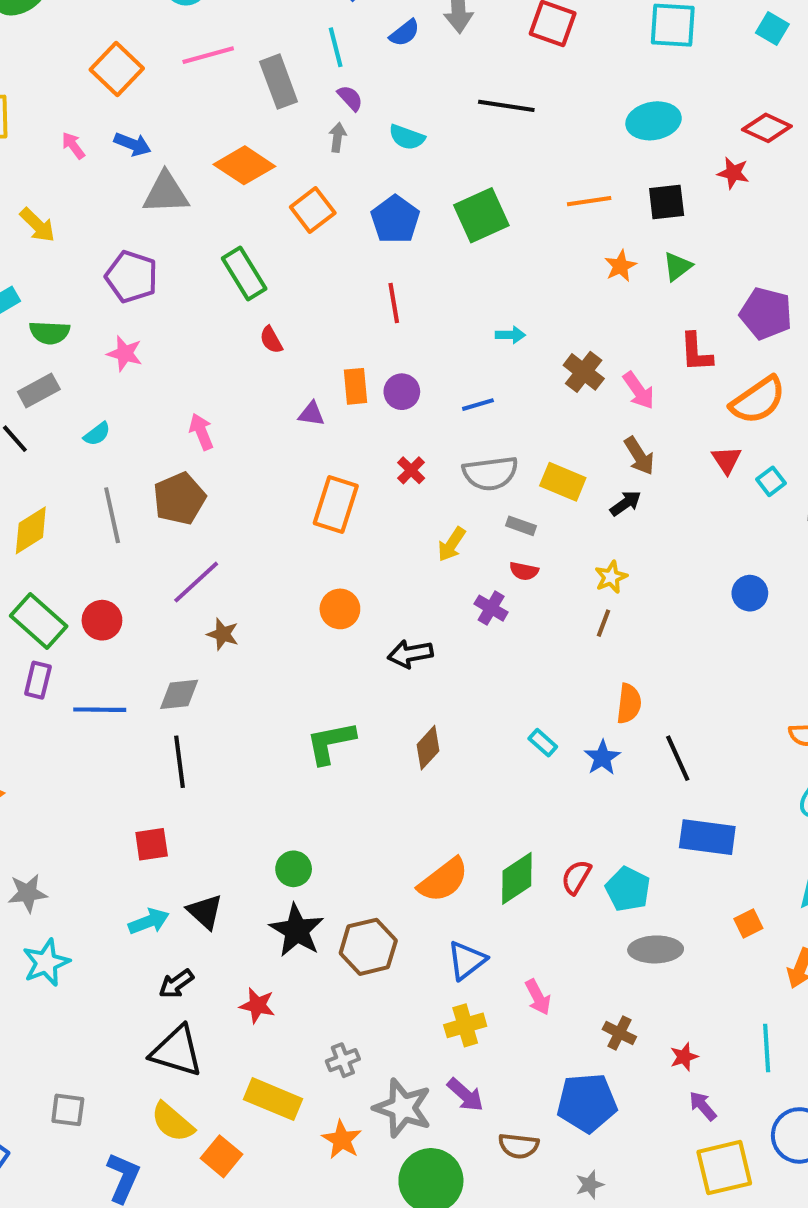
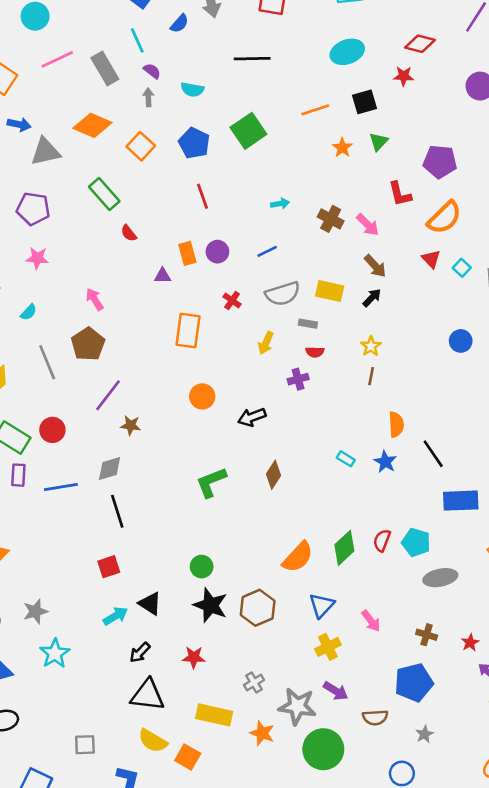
purple cross: (491, 608) -> (298, 379), turned -36

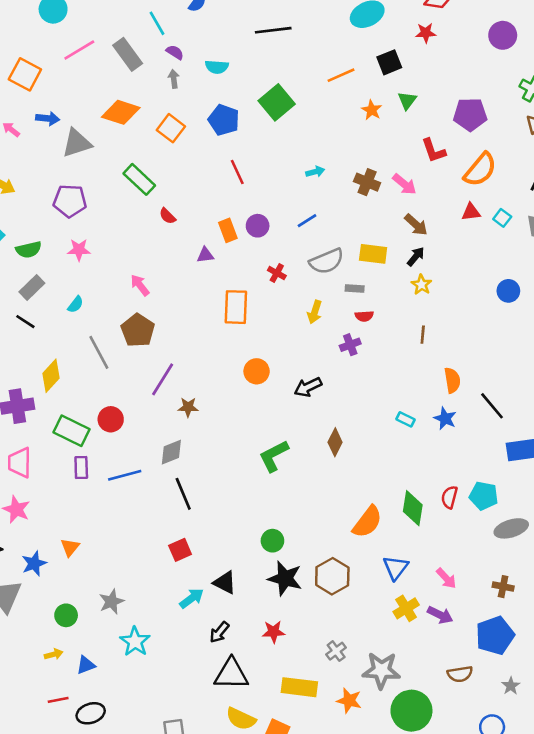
red triangle: (431, 259) -> (471, 212), turned -48
yellow star: (371, 346) -> (421, 285), moved
green diamond: (344, 548) -> (413, 508), turned -32
purple arrow: (336, 691) -> (440, 615), moved

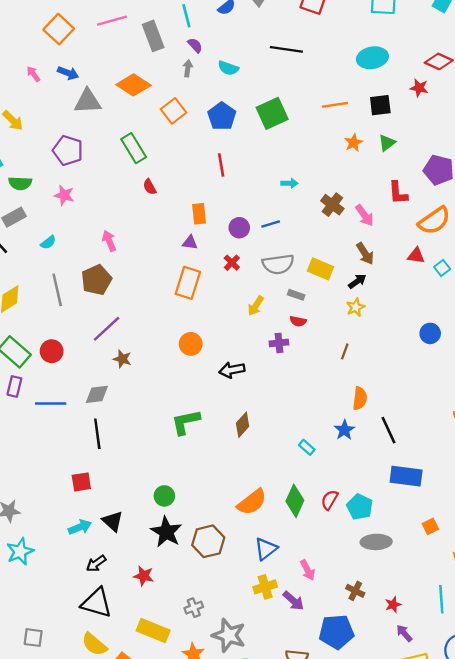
purple circle: (258, 226) -> (239, 228), moved
purple triangle: (205, 255) -> (190, 243), moved
cyan rectangle: (406, 419) -> (307, 447), moved

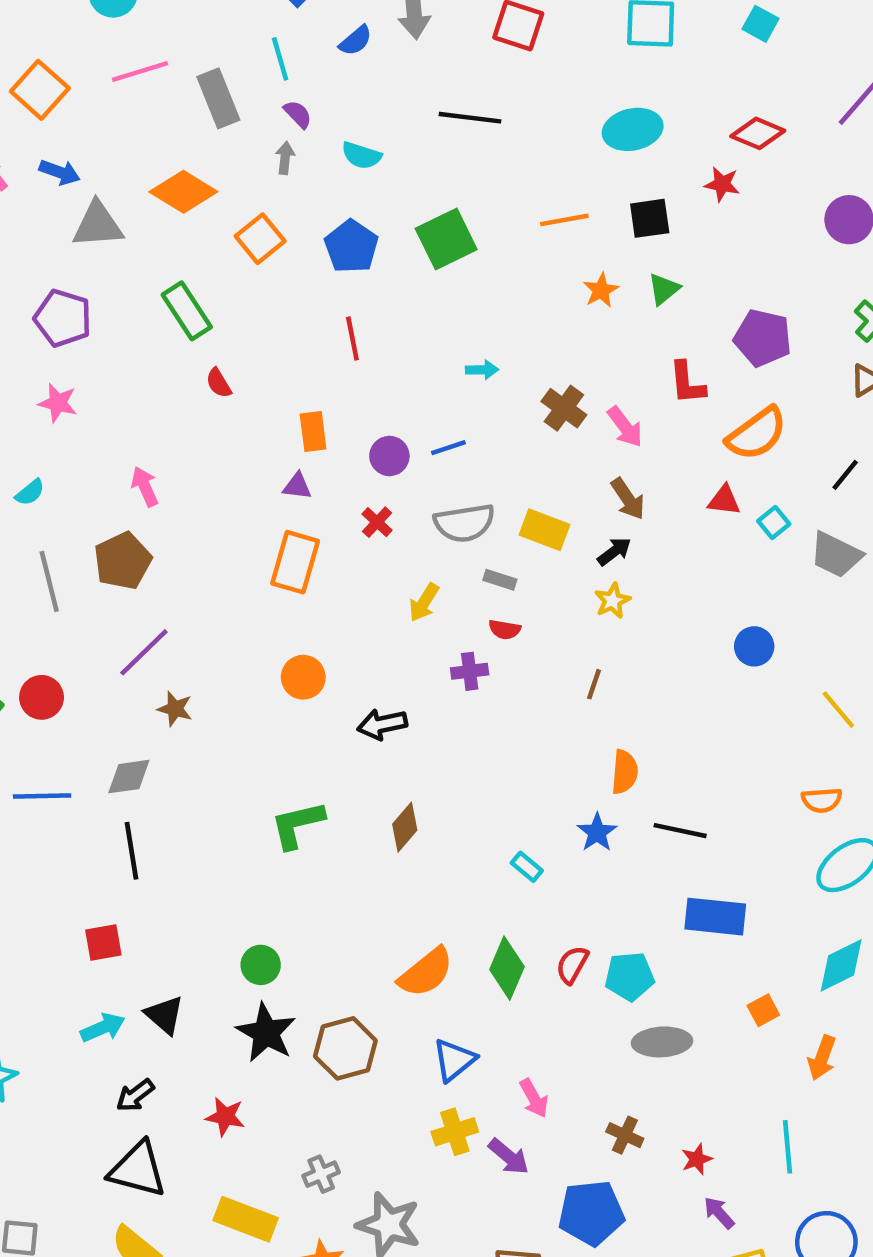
black line: (388, 430) -> (680, 831), turned -52
cyan pentagon: (360, 507) -> (629, 976), turned -30

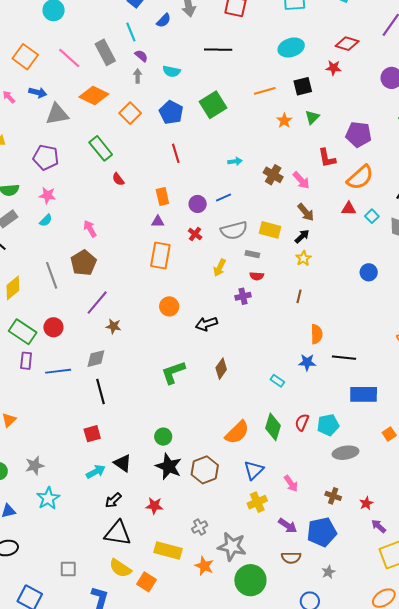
pink line: (140, 71) -> (69, 58), moved, turned 65
cyan semicircle: (30, 492) -> (46, 220), moved
blue star: (597, 832) -> (307, 362), turned -30
purple arrow: (509, 1157) -> (288, 526), moved

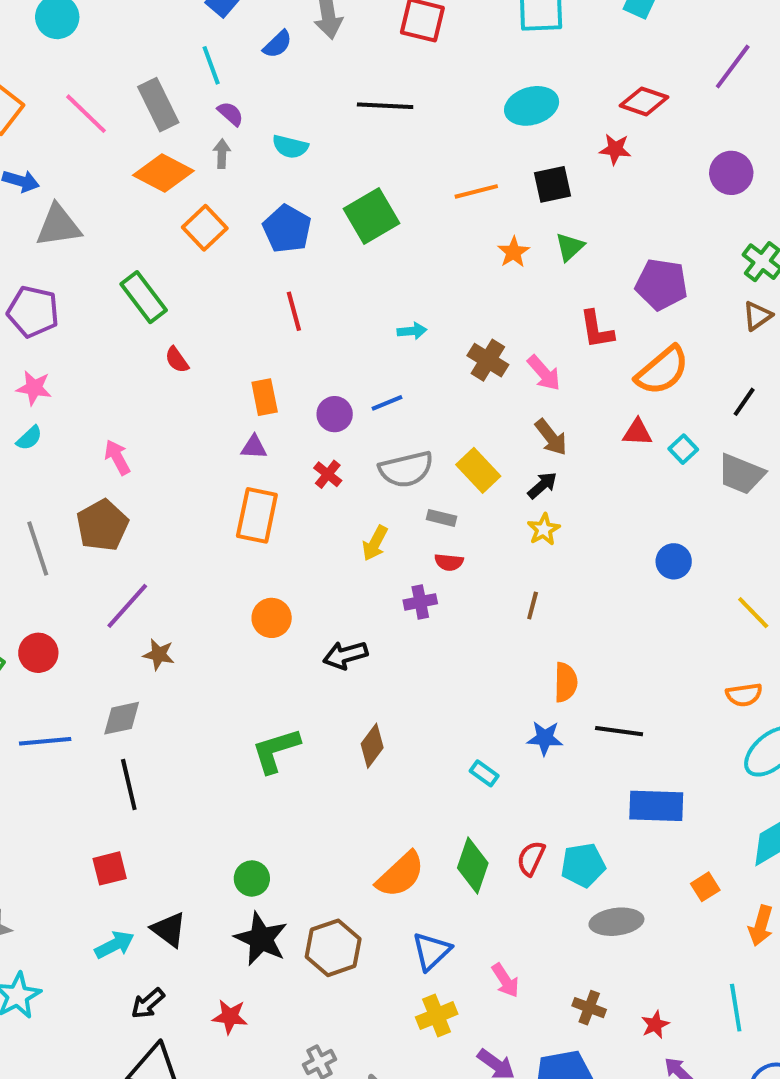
orange diamond: (94, 96) -> (163, 173), moved
yellow rectangle: (270, 230) -> (478, 470), turned 30

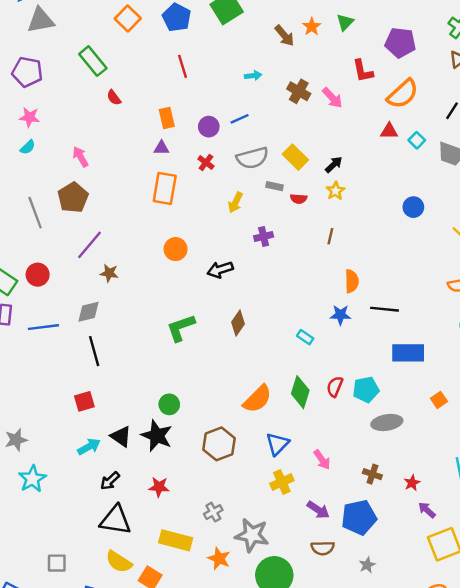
brown arrow: (551, 437) -> (284, 36), moved
red semicircle: (449, 562) -> (299, 199), moved
black star: (261, 939) -> (157, 436), moved

